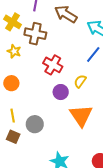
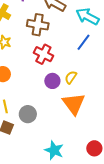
brown cross: (35, 34) -> (38, 25), moved
yellow semicircle: (80, 81) -> (71, 77), moved

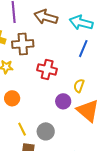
brown cross: (38, 25) -> (23, 44), moved
purple circle: (52, 81) -> (63, 101), moved

